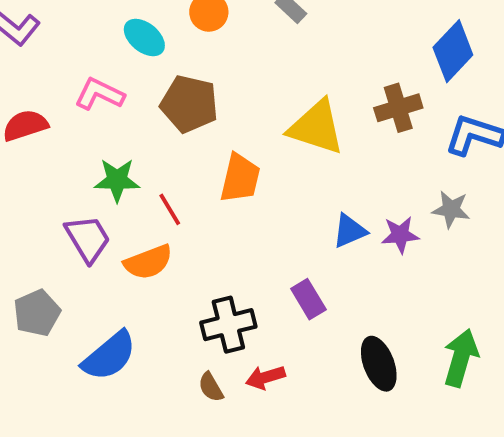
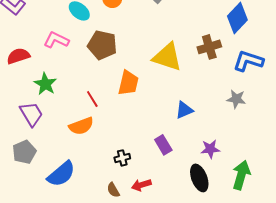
green star: (117, 180) -> (45, 84), moved, turned 30
purple star: (400, 235) -> (210, 149), moved
purple trapezoid: (88, 239) -> (31, 114), moved
black cross: (228, 325) -> (122, 158), size x0.6

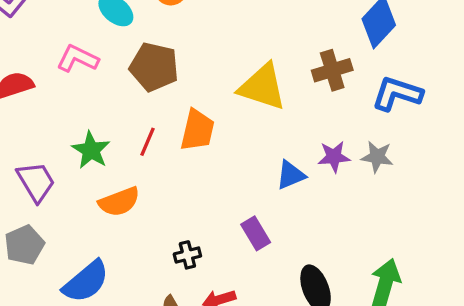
green star: (45, 84) -> (91, 150), moved
red line: (92, 99) -> (147, 142), moved, turned 54
purple star: (210, 149) -> (334, 157), moved

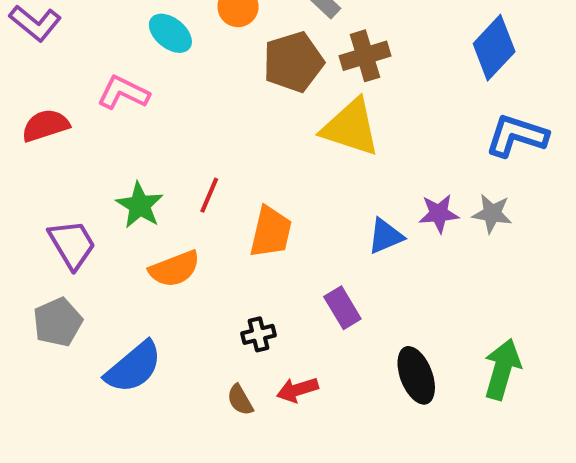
brown pentagon: (154, 67) -> (293, 62), moved, turned -30
brown cross: (332, 70) -> (365, 56), moved
orange trapezoid: (197, 130) -> (271, 232), moved

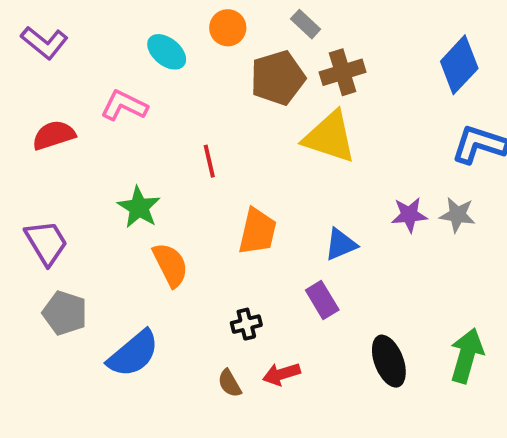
red line: (209, 195) -> (209, 161), moved, turned -36
blue triangle: (385, 236) -> (341, 244), moved
purple trapezoid: (72, 244) -> (46, 243), moved
orange semicircle: (174, 269) -> (170, 265), turned -96
gray pentagon: (58, 322) -> (65, 313), turned -30

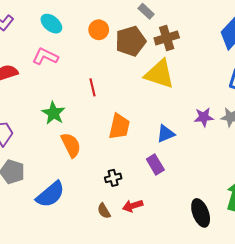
orange circle: (228, 28) -> (99, 30), moved
cyan ellipse: (167, 52) -> (51, 24), moved
black ellipse: (389, 361) -> (201, 213), moved

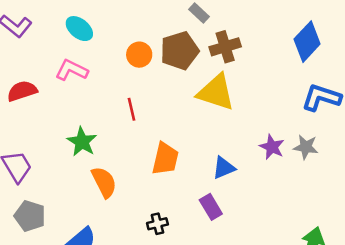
orange circle: (99, 30) -> (139, 55), moved
purple star: (204, 117) -> (272, 147), turned 30

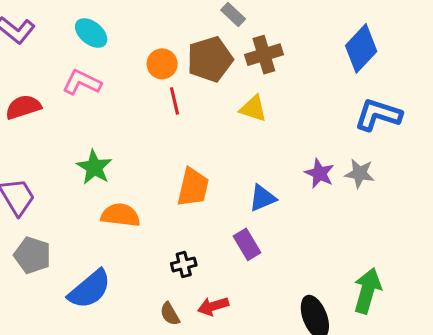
yellow triangle: (216, 92) -> (253, 109), size x0.6
red line: (131, 109) -> (174, 101), moved
orange semicircle: (104, 182) -> (120, 215), turned -56

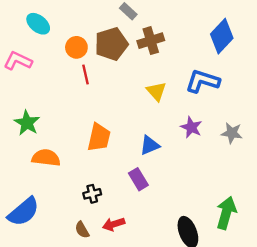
cyan ellipse: (91, 33) -> (38, 24), moved
yellow triangle: (253, 109) -> (156, 91), moved, turned 30
blue L-shape: (378, 115) -> (203, 81), moved
gray star: (360, 173) -> (232, 133), moved

